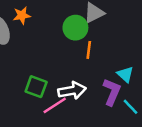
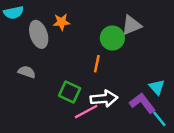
orange line: (89, 50) -> (97, 64), moved
purple L-shape: (112, 92) -> (142, 103), turned -65

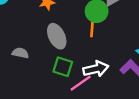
gray ellipse: (39, 34) -> (57, 36), moved
orange line: (97, 64) -> (92, 29), moved

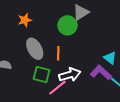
orange line: (92, 29) -> (58, 53), moved

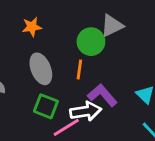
orange line: (58, 53) -> (79, 70), moved
purple L-shape: (101, 73) -> (102, 95), moved

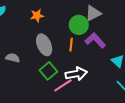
purple L-shape: (102, 95) -> (95, 40), moved
green square: (46, 106) -> (48, 71), turned 30

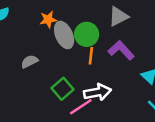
green circle: (79, 25) -> (87, 34), moved
gray ellipse: (44, 45) -> (64, 35), moved
gray semicircle: (13, 58) -> (29, 62), moved, turned -40

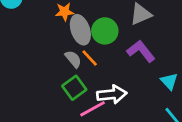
orange line: (91, 56) -> (90, 58), moved, turned -54
gray semicircle: (29, 62) -> (73, 59), moved, turned 72

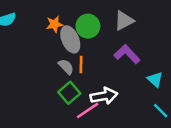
green circle: (105, 31) -> (88, 26), moved
orange line: (90, 58) -> (81, 64), turned 49

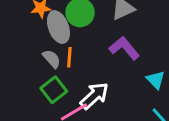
white arrow: (104, 96) -> (94, 96), turned -35

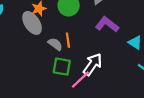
gray ellipse: (58, 27) -> (32, 23), moved
green square: (54, 90) -> (62, 67), turned -30

